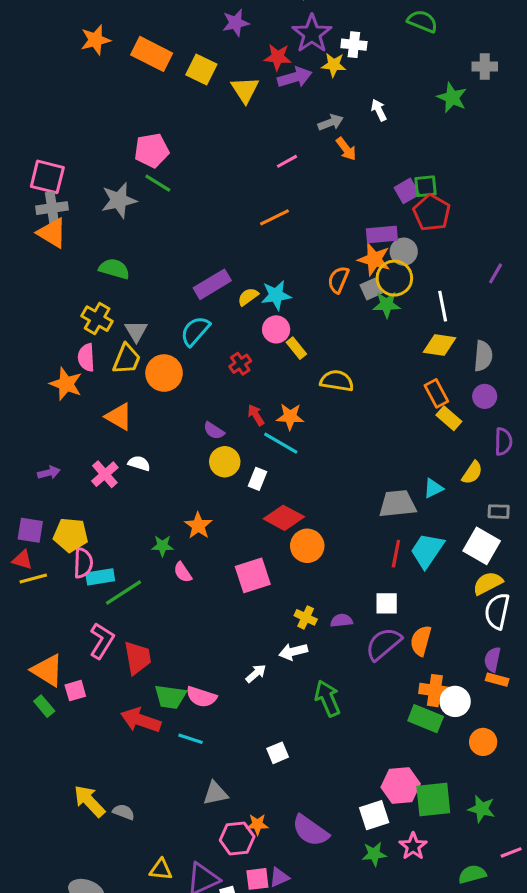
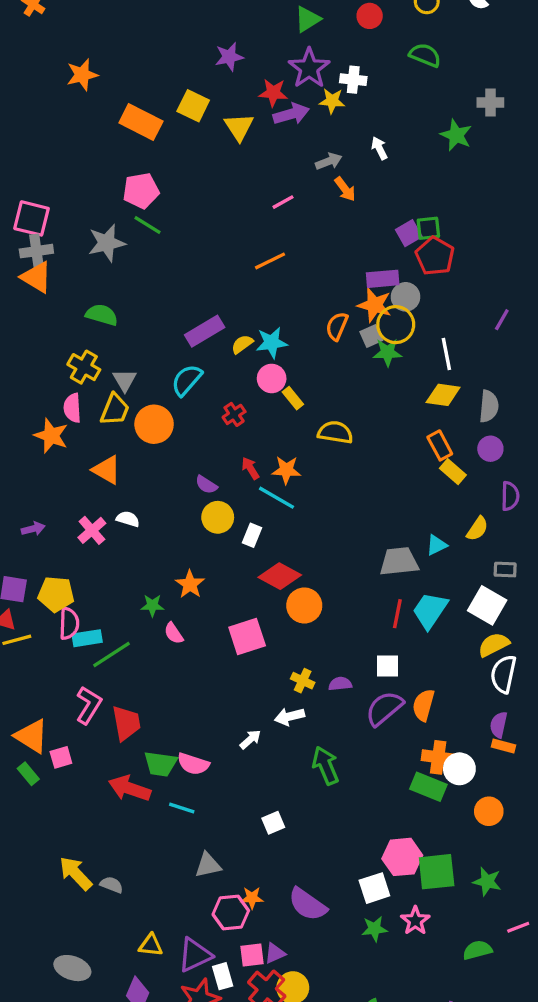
orange rectangle: (152, 54) -> (141, 122), moved

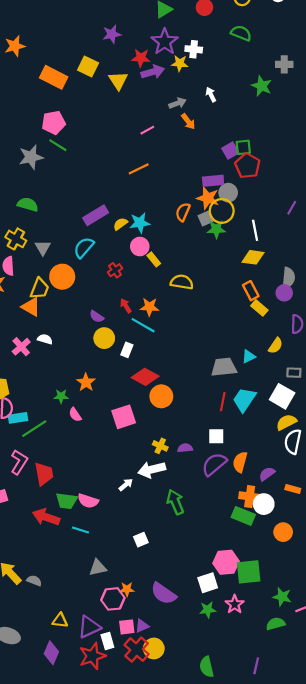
gray semicircle: (489, 406) -> (289, 278), moved
yellow trapezoid: (115, 410) -> (40, 289), moved
white arrow: (290, 717) -> (152, 470), size x1.4
purple semicircle: (499, 725) -> (267, 474), moved, turned 42
green star: (487, 881) -> (282, 597), moved

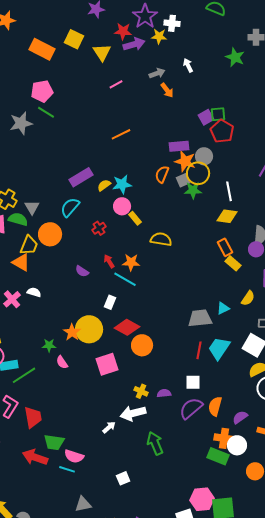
pink line: (147, 130) -> (116, 84), moved
purple rectangle: (213, 181) -> (179, 146), moved
green semicircle: (28, 204) -> (18, 219), moved
yellow circle: (104, 338) -> (89, 329), moved, size x1.4
pink semicircle: (88, 501) -> (74, 456), moved

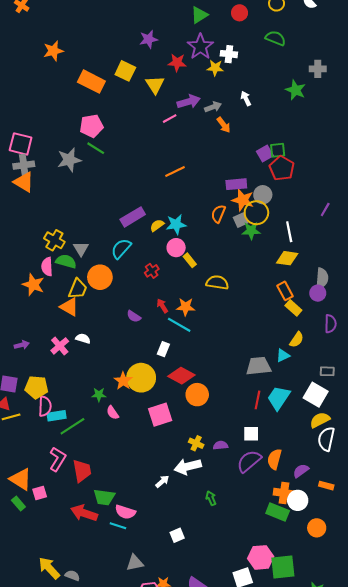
purple arrow: (134, 44) -> (189, 102), moved
yellow semicircle: (248, 298) -> (297, 340), moved
green arrow: (155, 443) -> (211, 498), size x0.6

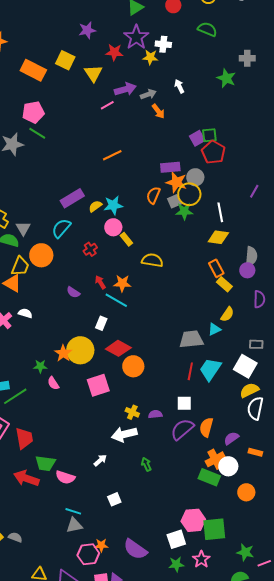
white arrow: (162, 481) -> (100, 460), moved
orange cross: (284, 493) -> (215, 459), turned -36
cyan line: (118, 526) -> (73, 511), moved

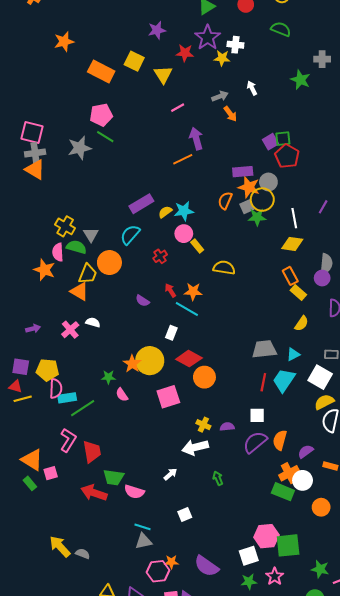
purple arrow: (125, 89) -> (196, 139), moved, turned -90
purple line: (254, 191) -> (323, 207), moved
cyan triangle: (214, 329) -> (293, 354), moved

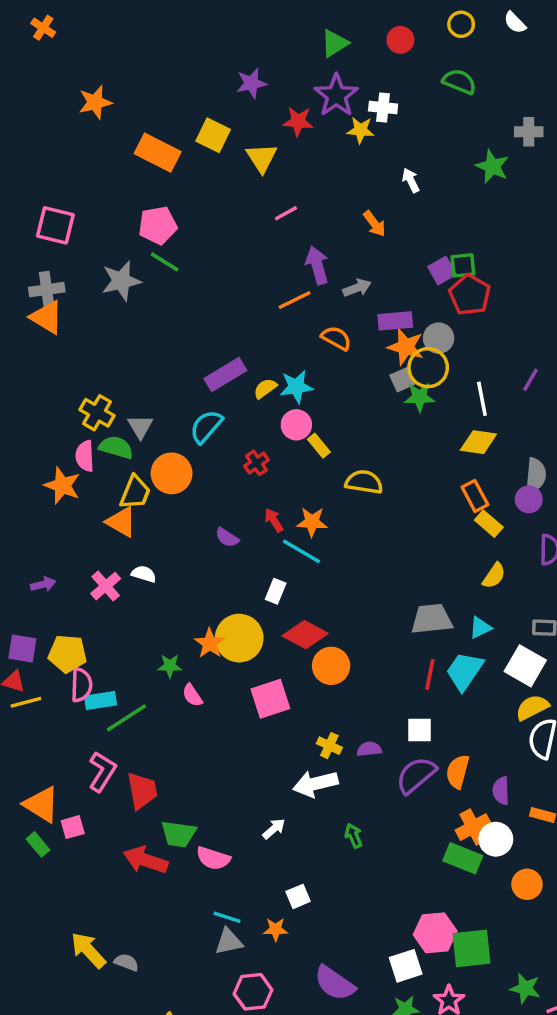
gray arrow: (220, 96) -> (357, 288), moved
pink square: (32, 132) -> (55, 225), moved
orange semicircle: (225, 201) -> (336, 338), moved, turned 96
purple semicircle: (306, 451) -> (501, 791), turned -56
orange star: (171, 562) -> (276, 929), moved

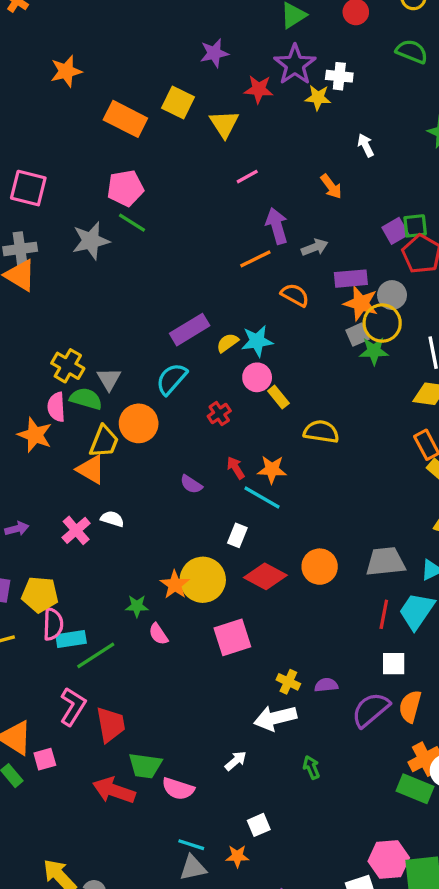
orange circle: (331, 666) -> (320, 567), moved
white square: (419, 730) -> (394, 664), moved

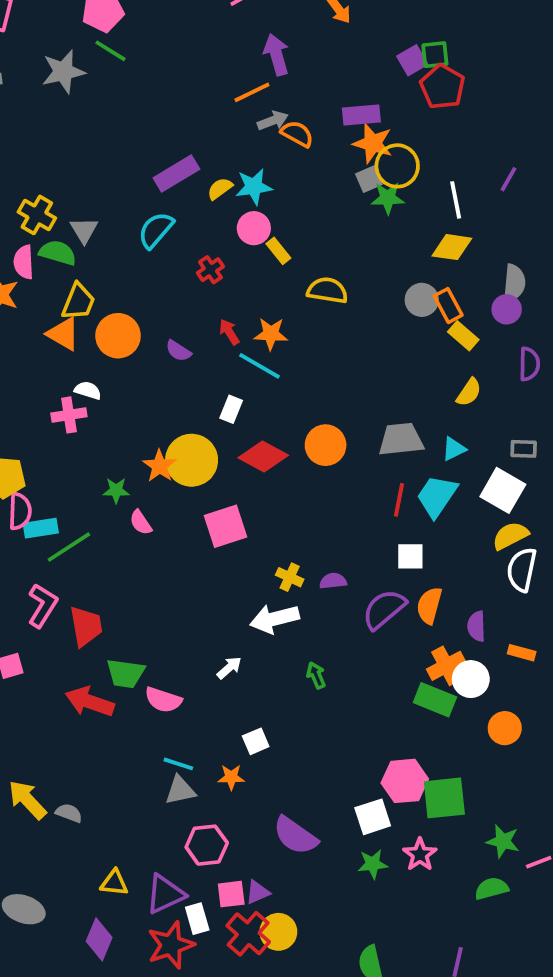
gray arrow: (315, 247) -> (273, 121), moved
gray circle: (392, 295) -> (422, 300), moved
orange circle: (139, 423) -> (118, 336), moved
pink cross: (76, 530) -> (69, 415), moved, turned 32

